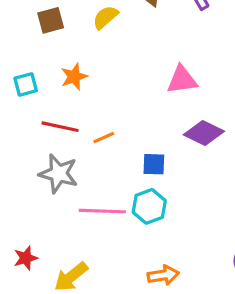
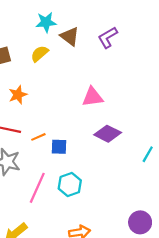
blue square: (154, 164) -> (59, 147), moved
pink line: (102, 211) -> (37, 188), turned -68

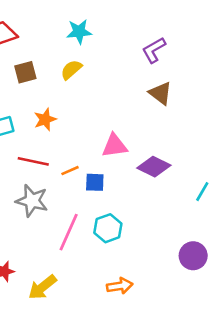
brown triangle: (70, 36) -> (160, 93), moved
pink triangle: (93, 97) -> (115, 146), moved
purple circle: (140, 222) -> (193, 256), moved

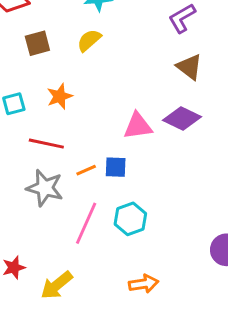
purple diamond: (154, 167) -> (182, 118), moved
orange line: (70, 171) -> (86, 170), moved

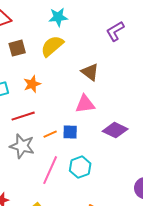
yellow semicircle: (89, 40) -> (52, 46), size x1.4
brown triangle: (189, 67) -> (90, 72), moved
purple diamond: (182, 118) -> (115, 130), moved
red line: (46, 144) -> (23, 116), turned -30

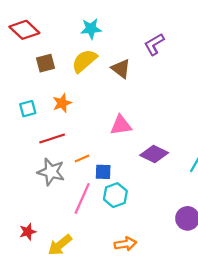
brown triangle: (90, 72) -> (121, 69), moved
blue square: (70, 132) -> (103, 172), moved

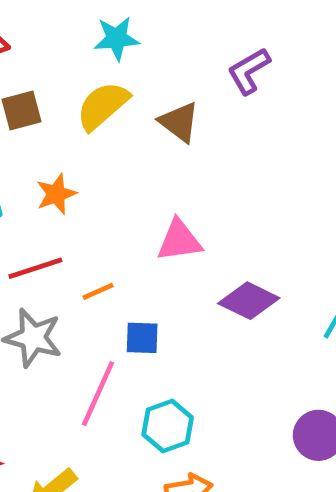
orange line: (82, 158) -> (98, 291), moved
cyan hexagon: (115, 195) -> (168, 426), moved

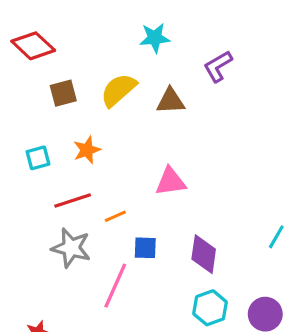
cyan star: (117, 38) -> (155, 38), moved
brown triangle: (179, 122) -> (171, 101), turned -40
purple diamond: (249, 301) -> (204, 254), moved, turned 72
cyan hexagon: (168, 426) -> (210, 308), moved

